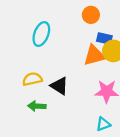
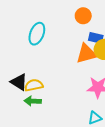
yellow semicircle: (32, 79) -> (34, 85), moved
black triangle: (59, 86) -> (19, 82), moved

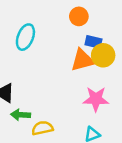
yellow semicircle: (34, 85) -> (42, 128), moved

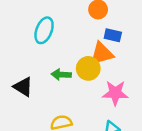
yellow circle: (103, 55) -> (88, 68), moved
green arrow: (21, 115) -> (61, 75), moved

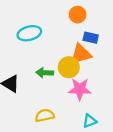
cyan ellipse: (44, 30) -> (29, 33), turned 55
pink star: (115, 93) -> (80, 89), moved

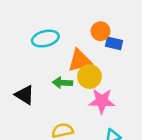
orange circle: (78, 15) -> (101, 31), moved
orange triangle: (81, 54) -> (80, 61), moved

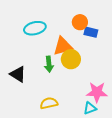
green arrow: (63, 83) -> (49, 64), turned -98
pink star: (102, 101) -> (97, 92), moved

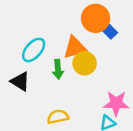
orange circle: (80, 22) -> (96, 18), size x1.5
cyan ellipse: (35, 28) -> (34, 50), moved, turned -35
blue rectangle: (91, 32) -> (109, 30), turned 32

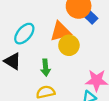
green arrow: (58, 69) -> (46, 68), moved

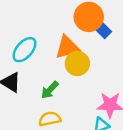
green arrow: (46, 68) -> (50, 90), turned 49

